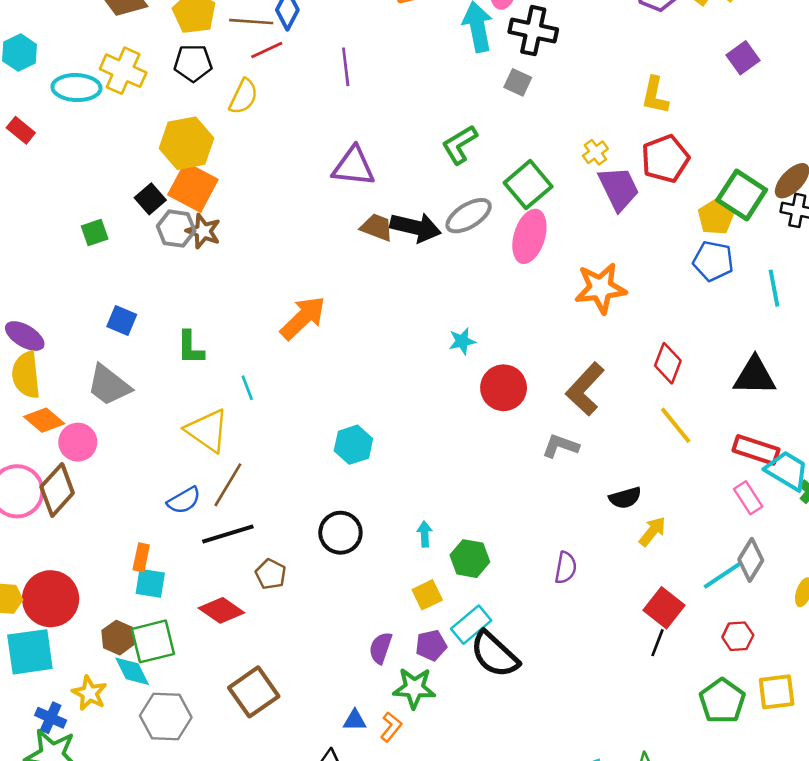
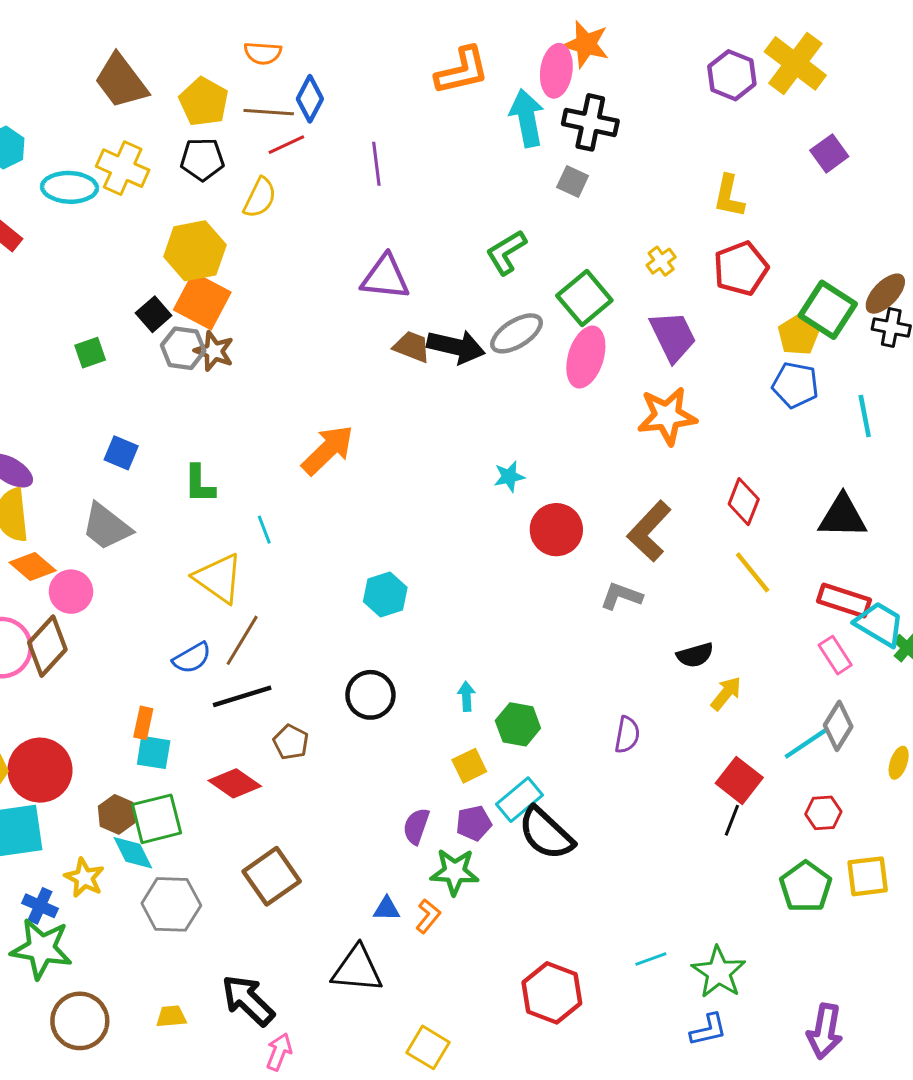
purple trapezoid: (619, 188) -> (673, 336), moved

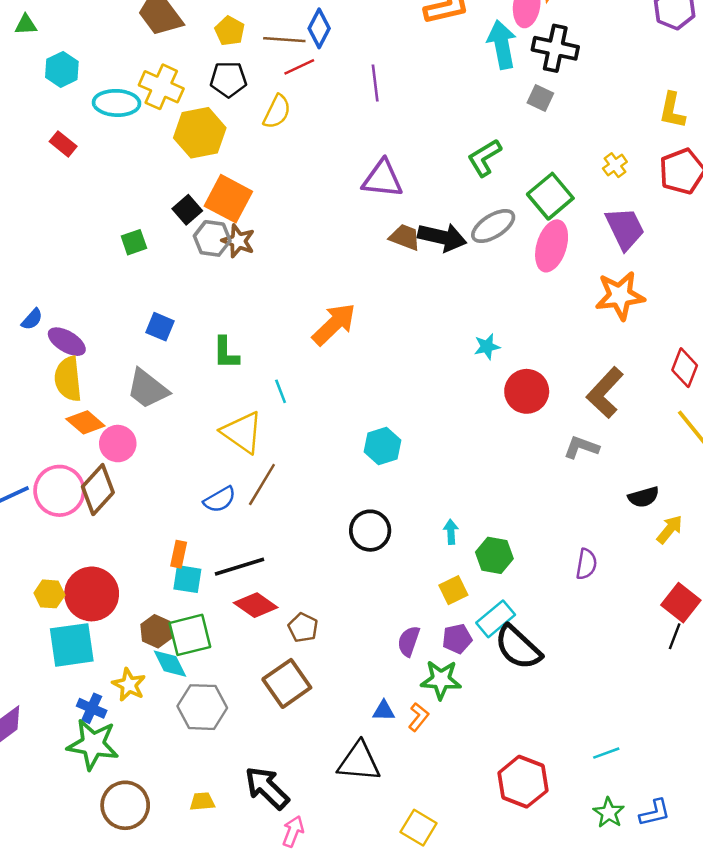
yellow pentagon: (204, 102) -> (230, 31), size x0.7
yellow hexagon: (195, 251) -> (200, 133), moved
black line: (242, 696) -> (240, 567), moved
brown pentagon: (291, 742) -> (303, 628), moved
green star: (719, 972) -> (609, 813), moved, size x0.7

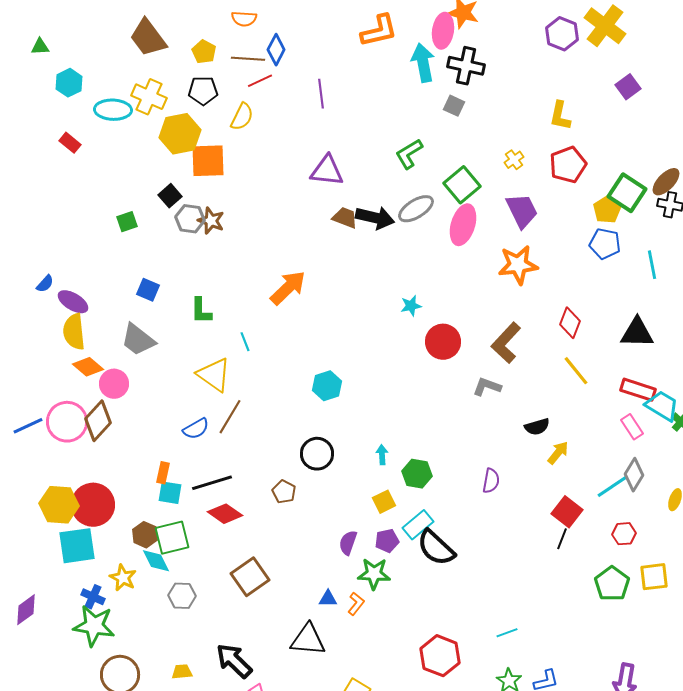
orange square: (228, 199) -> (208, 161), moved, turned -30
yellow hexagon: (49, 594) -> (59, 505), size x1.6
brown pentagon: (303, 628) -> (284, 492), moved
gray hexagon: (202, 707) -> (182, 596), size x0.7

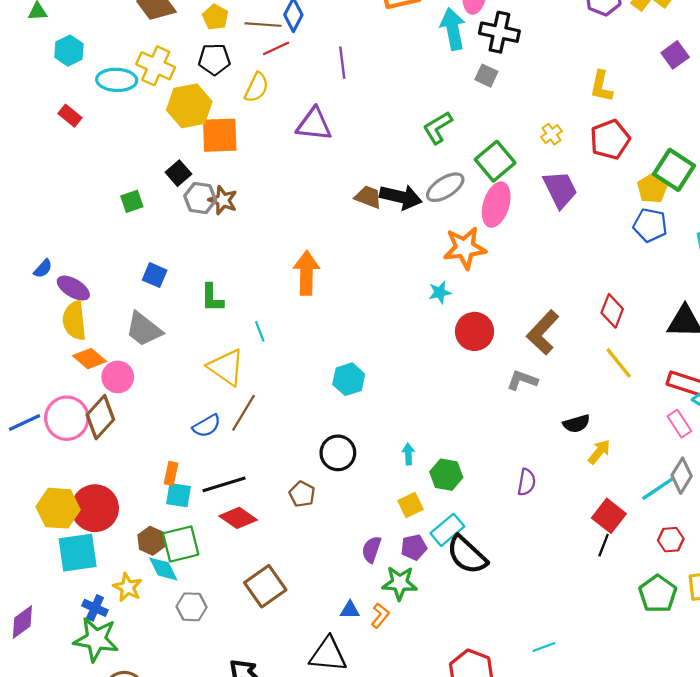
purple triangle: (327, 171) -> (314, 124), moved
orange star: (518, 265) -> (465, 248), moved
orange arrow: (288, 288) -> (306, 273), turned -45

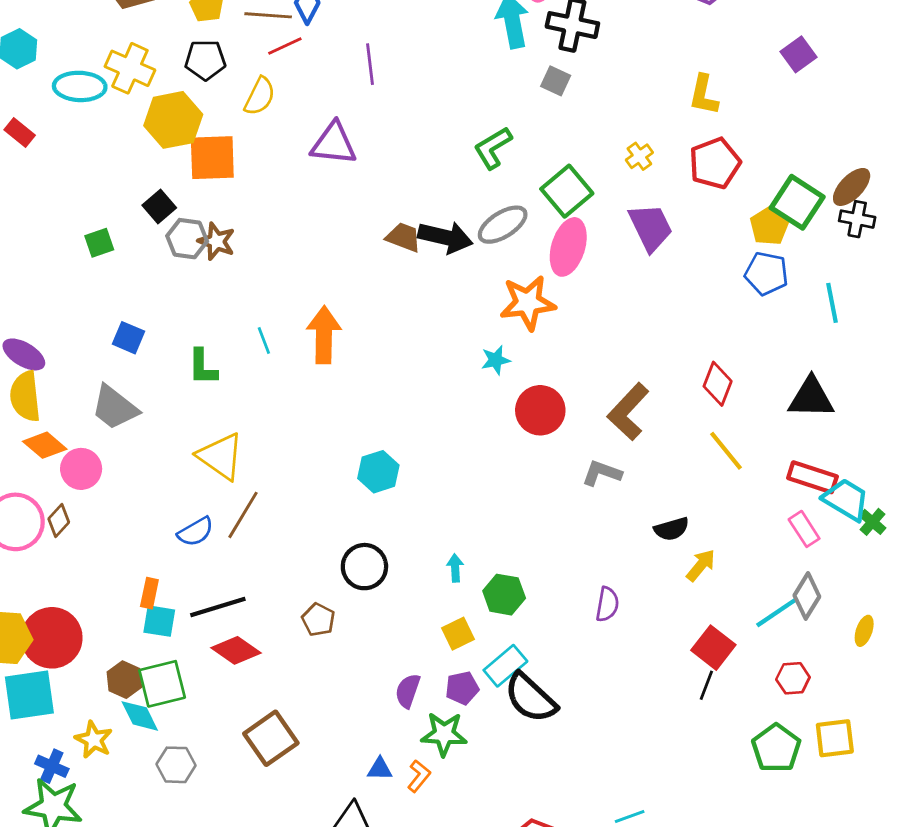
cyan line: (260, 331) -> (264, 340), moved
brown diamond: (100, 417) -> (59, 521), size x0.6

